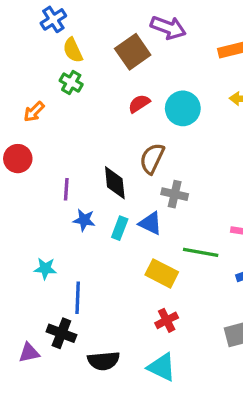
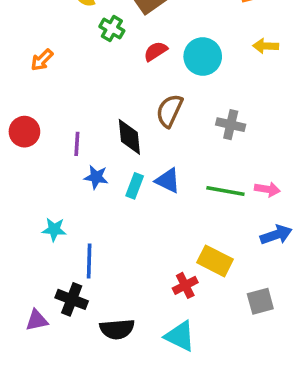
green cross: (71, 83) -> (112, 29), moved
red circle: (18, 159) -> (24, 132), moved
gray cross: (175, 194) -> (231, 125), moved
green line: (201, 252) -> (225, 191), moved
yellow rectangle: (162, 273) -> (215, 261), moved

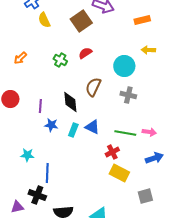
green cross: (112, 29) -> (60, 60), moved
cyan circle: (203, 56) -> (124, 66), moved
red cross: (185, 285) -> (112, 152), moved

